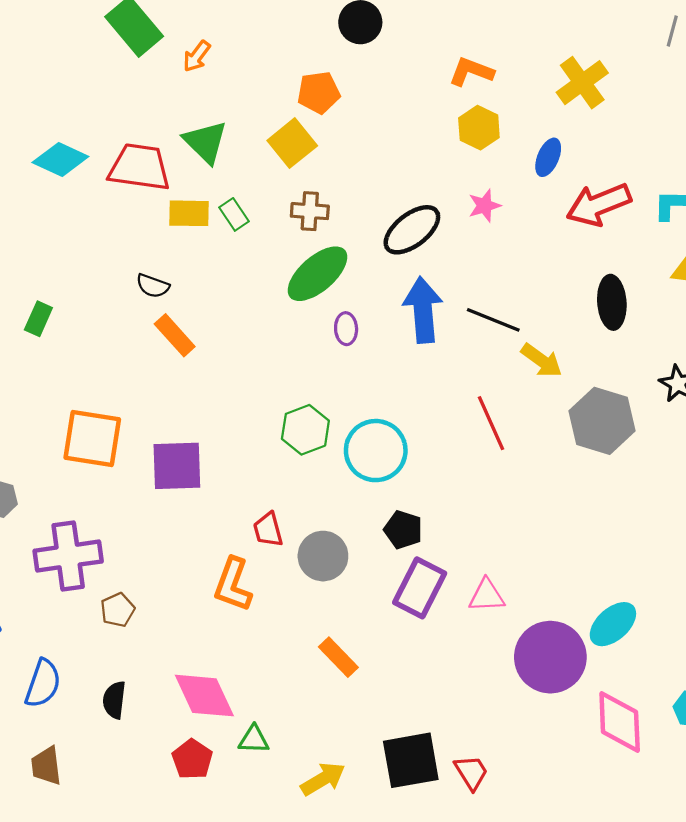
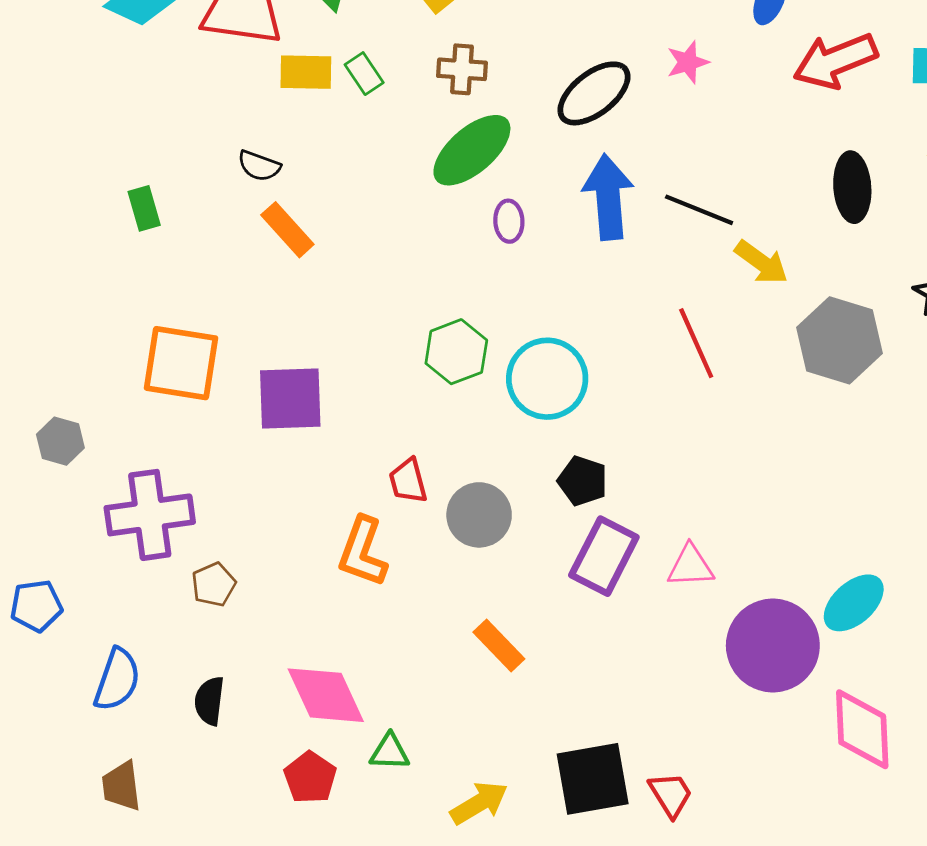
green rectangle: (38, 319) -> (144, 208), moved, turned -40

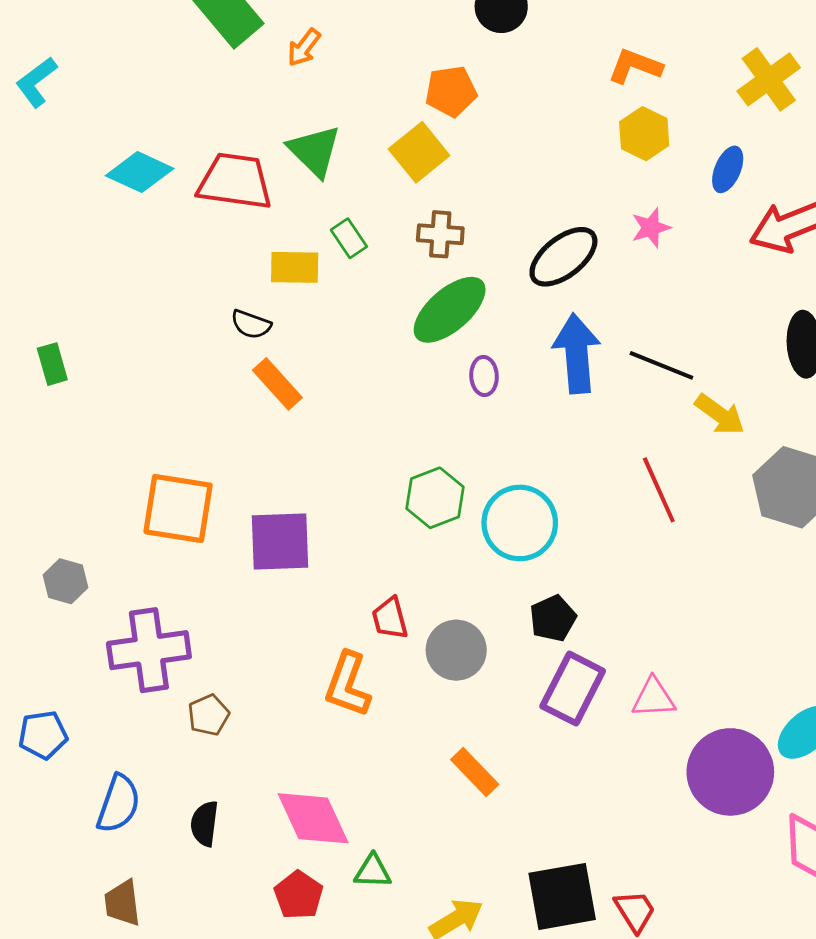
yellow rectangle: (306, 72) -> (295, 267), moved
green rectangle: (144, 208) -> (52, 364), moved
black pentagon: (583, 481) -> (553, 618), turned 30

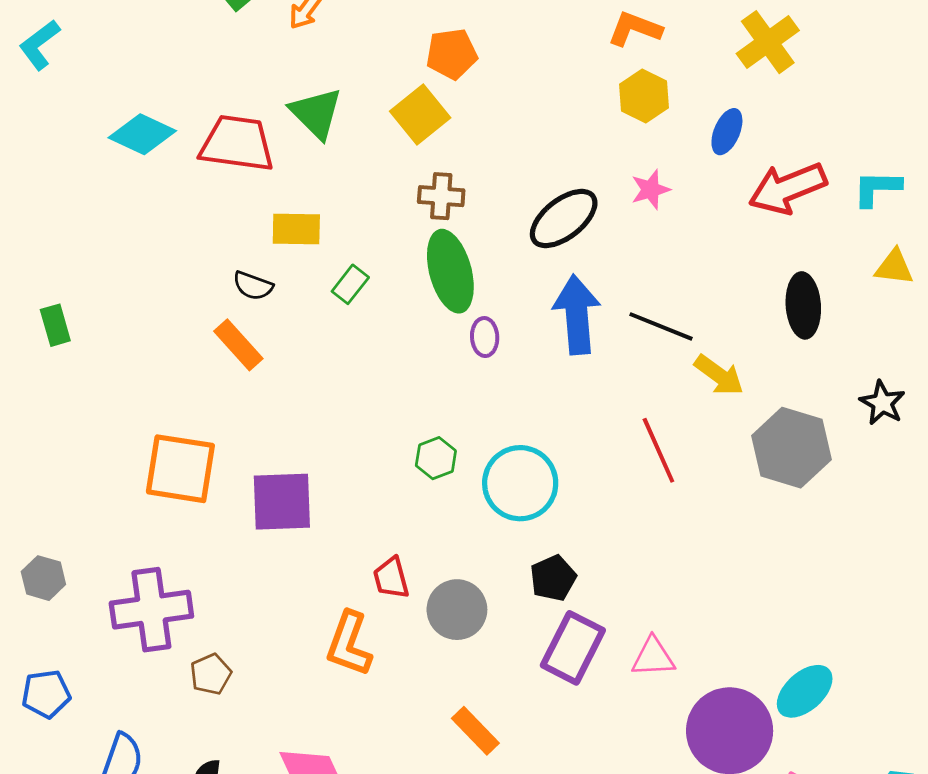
green rectangle: (349, 238) -> (350, 284), moved, turned 72
green ellipse: (450, 310) -> (450, 271), turned -64
orange rectangle: (277, 384) -> (238, 345), moved
green hexagon: (435, 498) -> (436, 458), size x0.7
gray hexagon: (66, 581) -> (43, 578), moved

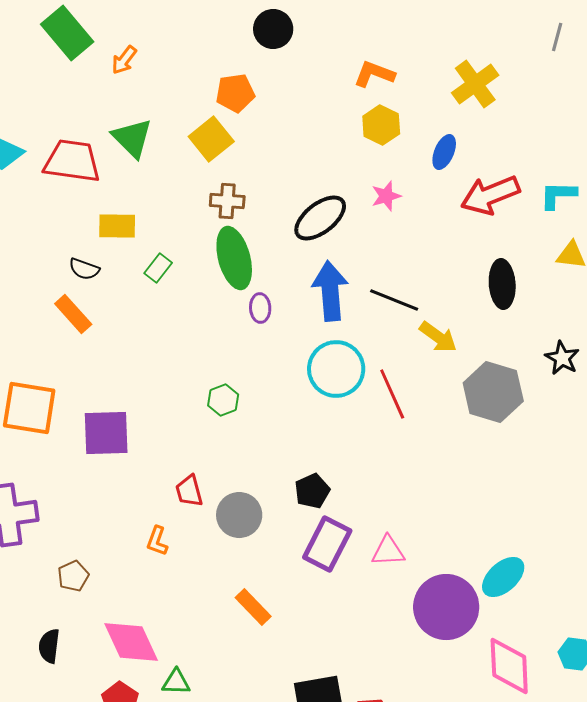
cyan circle: (520, 483) -> (336, 369), moved
orange L-shape: (349, 644) -> (157, 541), size x0.6
brown pentagon: (211, 674) -> (73, 576), moved

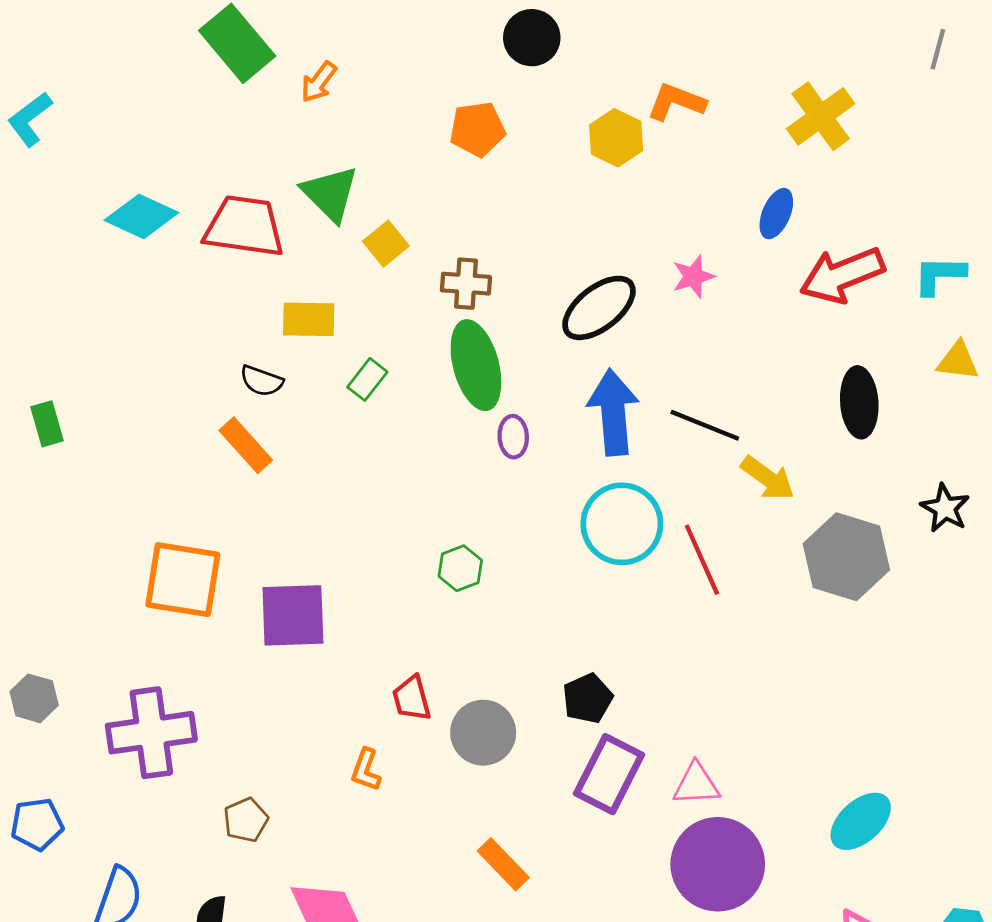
yellow hexagon: (381, 125) -> (616, 138), moved
yellow square: (211, 139) -> (386, 244), moved, size x0.7
purple circle: (446, 607) -> (718, 864), moved

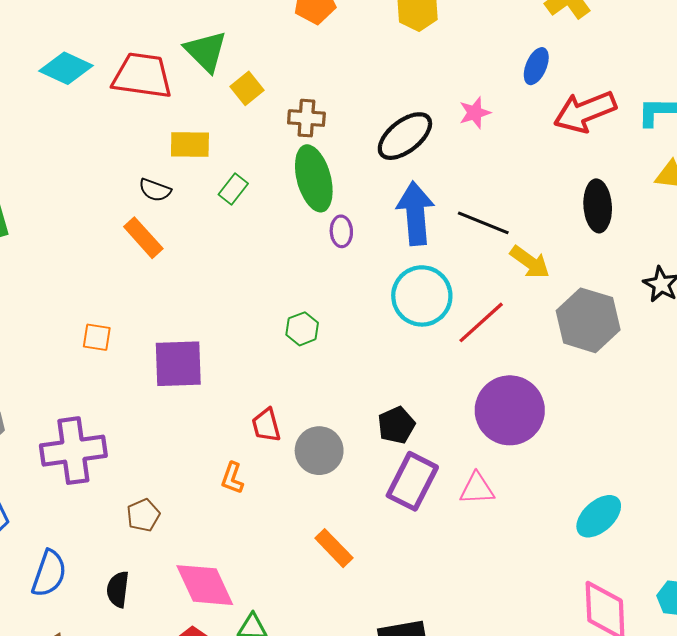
red line: (702, 560) -> (481, 322), turned 72
orange square: (183, 580) -> (97, 337), size x0.5
purple circle: (718, 864) -> (510, 410), moved

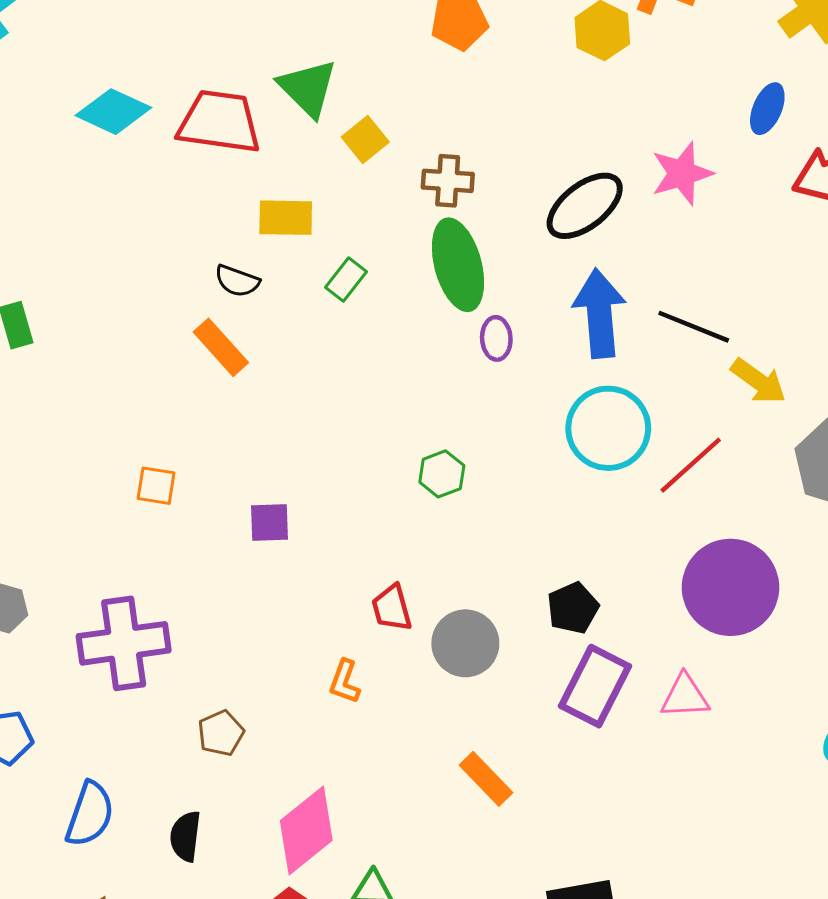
pink star: (475, 113) -> (682, 173), size x1.4
purple square: (178, 364) -> (269, 523), size x0.6
pink diamond: (205, 585) -> (306, 830), turned 76

